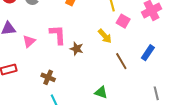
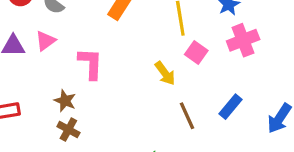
pink triangle: (29, 41) -> (45, 41), moved
brown star: (77, 49) -> (65, 101), moved

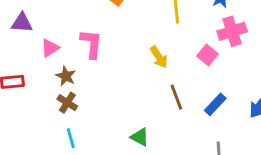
pink triangle: (45, 41) -> (50, 48), moved
pink square: (196, 52) -> (207, 55), moved
blue rectangle: (230, 107) -> (215, 104), moved

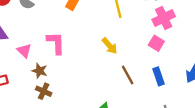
pink triangle: (50, 48) -> (24, 51), turned -35
pink square: (207, 55) -> (156, 43), moved
blue rectangle: (215, 104) -> (158, 76), turned -54

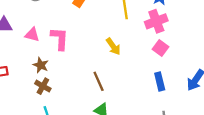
pink cross: (164, 18) -> (156, 21), moved
pink triangle: (24, 51) -> (32, 35), moved, turned -35
brown line: (128, 75) -> (99, 81), moved

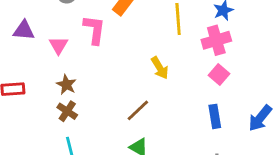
pink triangle: (32, 35) -> (58, 45), turned 42
pink L-shape: (60, 39) -> (94, 30), moved
brown line: (99, 81) -> (138, 110), turned 66

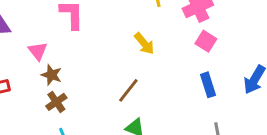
pink triangle: (58, 45) -> (38, 51), moved
brown cross: (67, 111) -> (56, 102), turned 30

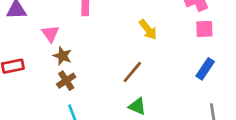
pink square: (206, 41) -> (204, 29), turned -36
blue rectangle: (208, 85) -> (205, 69), turned 50

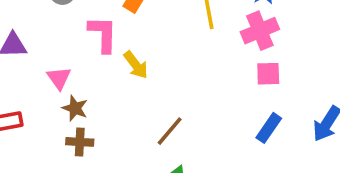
yellow arrow: (148, 30) -> (136, 65), moved
brown cross: (66, 81) -> (80, 142), turned 36

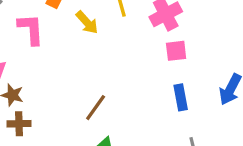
yellow arrow: (136, 65) -> (87, 22), moved
blue rectangle: (269, 128) -> (181, 97), turned -40

